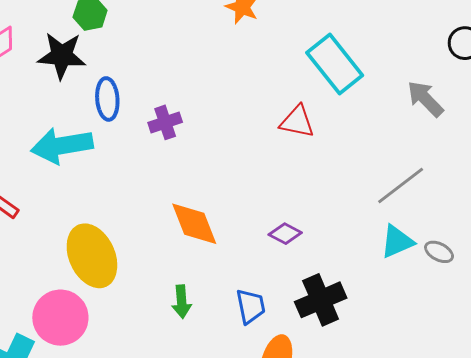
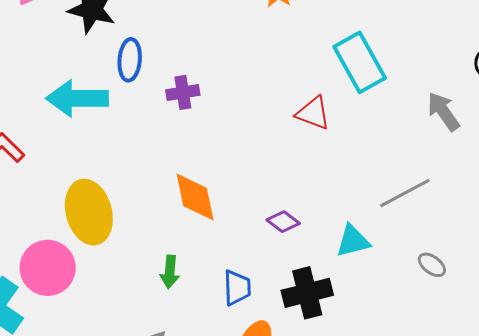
cyan triangle: (397, 242) -> (353, 241), moved

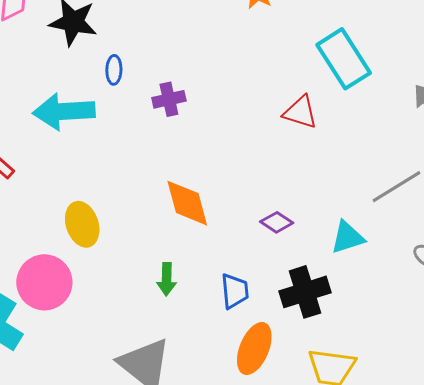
blue ellipse: (130, 60) -> (114, 70), size x0.7
yellow ellipse: (89, 212) -> (82, 224), size x0.7

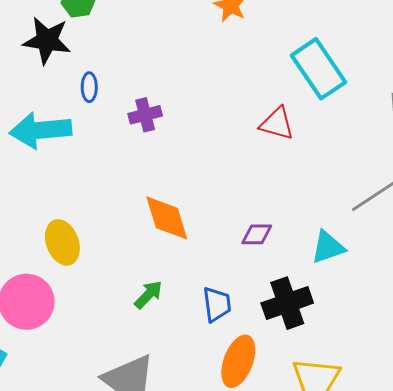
purple diamond: (277, 222) -> (257, 234), turned -32
green arrow: (167, 279) -> (148, 295), turned -136

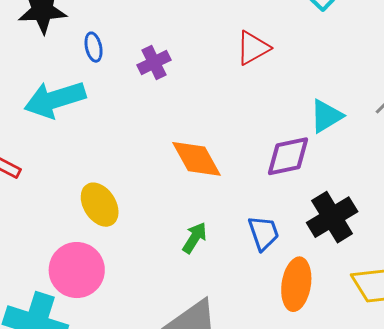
red triangle: (277, 124) -> (253, 48), moved, turned -33
purple diamond: (257, 234) -> (288, 156), size x1.5
cyan triangle: (328, 247) -> (326, 116), moved

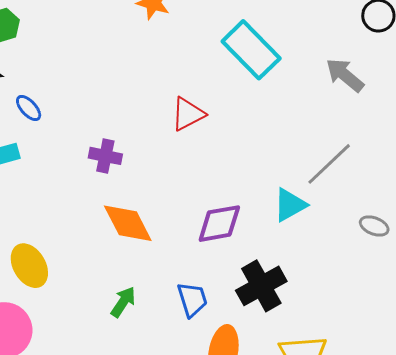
blue ellipse: (94, 47) -> (29, 108), turned -32
purple cross: (154, 63) -> (105, 156), moved, turned 36
cyan triangle: (326, 116) -> (290, 205), moved

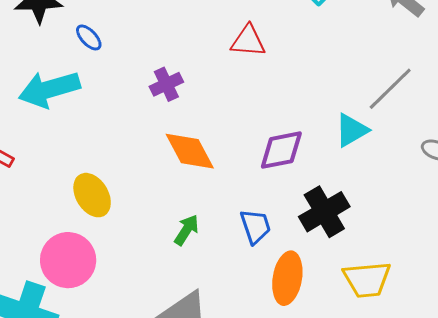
red triangle: (188, 114) -> (248, 41), turned 33
purple cross: (105, 156) -> (166, 84), turned -36

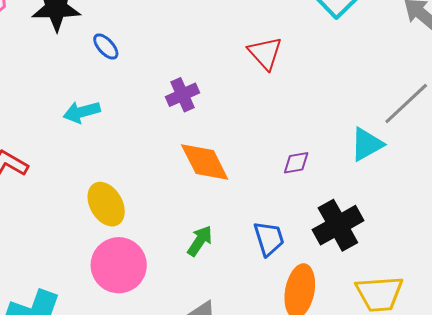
red triangle: (248, 41) -> (265, 53), turned 42
cyan arrow: (49, 89) -> (82, 112), moved, size x0.6
purple diamond: (281, 150) -> (296, 163), size x0.6
pink circle: (68, 260) -> (119, 265), moved

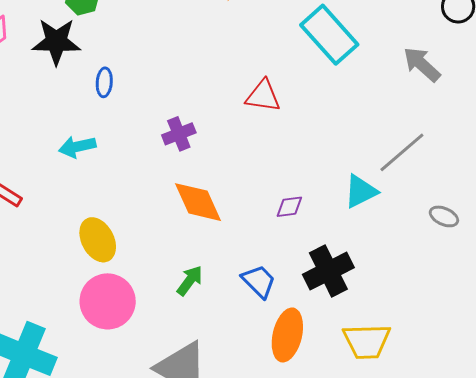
blue ellipse: (106, 46) -> (104, 82), turned 44
red triangle: (265, 53) -> (263, 96), turned -42
blue trapezoid: (269, 239) -> (259, 281), turned -30

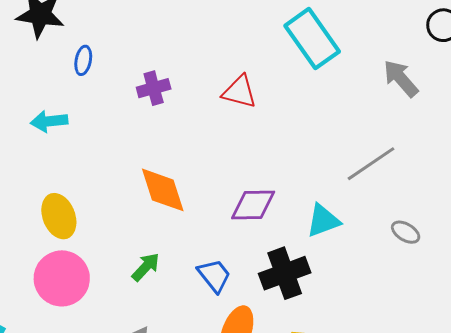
purple cross: (179, 134) -> (154, 88), moved
cyan triangle: (361, 191) -> (323, 221), moved
purple diamond: (289, 207) -> (253, 205), size x1.6

